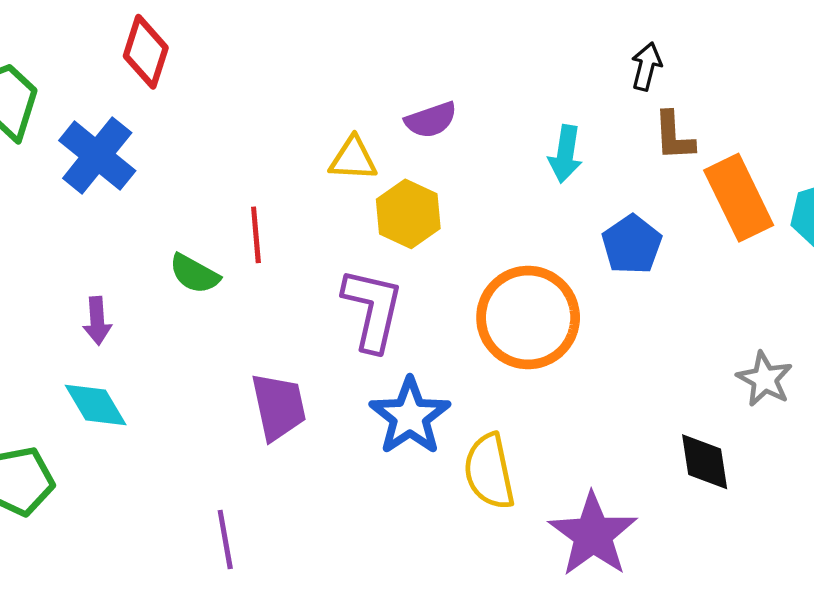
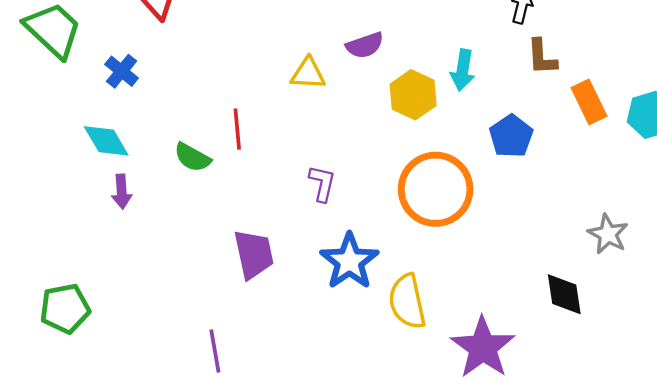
blue cross: (97, 156) -> (122, 71), size x0.6
orange rectangle: (739, 198) -> (589, 102), size x0.7
yellow hexagon: (408, 214) -> (413, 95), moved
purple L-shape: (373, 309) -> (322, 183), size x0.6
cyan diamond: (96, 405) -> (106, 141), moved

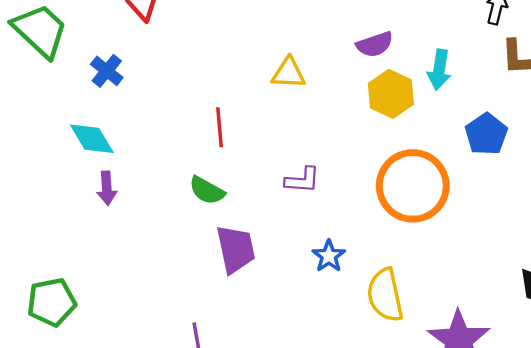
purple semicircle: (365, 45) -> (375, 44), moved
green semicircle: (192, 157) -> (207, 190), moved
purple L-shape: (322, 183) -> (302, 180), turned 81
blue star: (349, 261) -> (329, 256), size x0.6

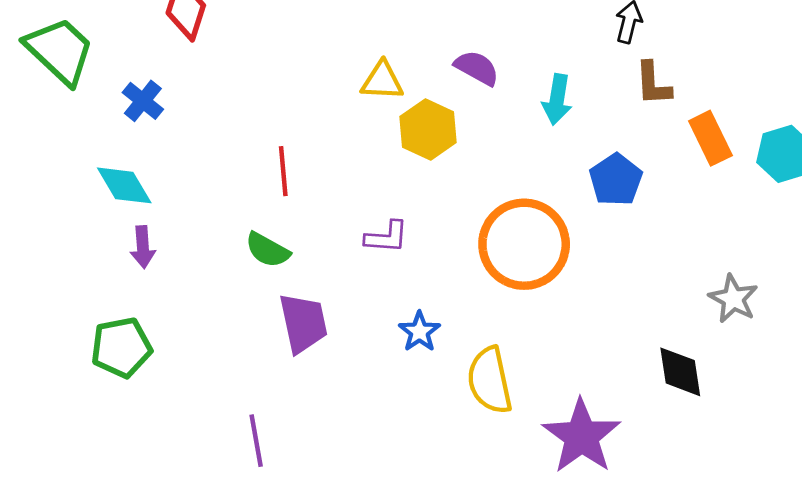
purple semicircle: (375, 44) -> (477, 68), turned -132
yellow triangle: (289, 73) -> (382, 81), moved
yellow hexagon: (391, 94) -> (428, 130), moved
green pentagon: (52, 302) -> (121, 347), moved

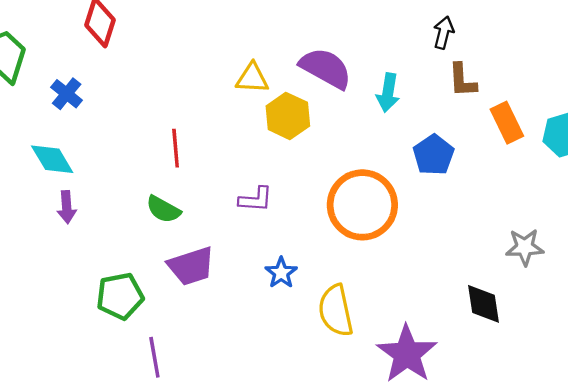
purple semicircle: (477, 68) -> (326, 68), size x1.5
gray star: (733, 299) -> (525, 247), turned -30
purple trapezoid: (303, 323) -> (191, 266), turned 84
green pentagon: (121, 347) -> (120, 296), moved

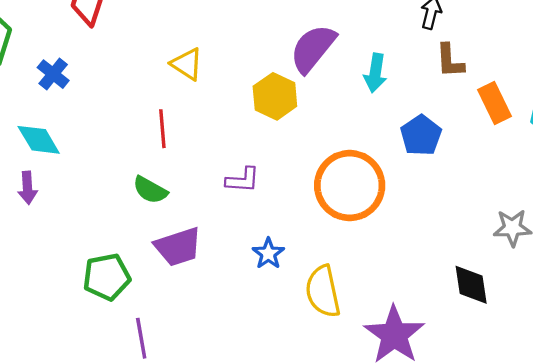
purple semicircle: (326, 68) -> (313, 48), turned -80
yellow triangle: (252, 78) -> (187, 64), moved, turned 30
purple arrow: (67, 207) -> (28, 188), moved

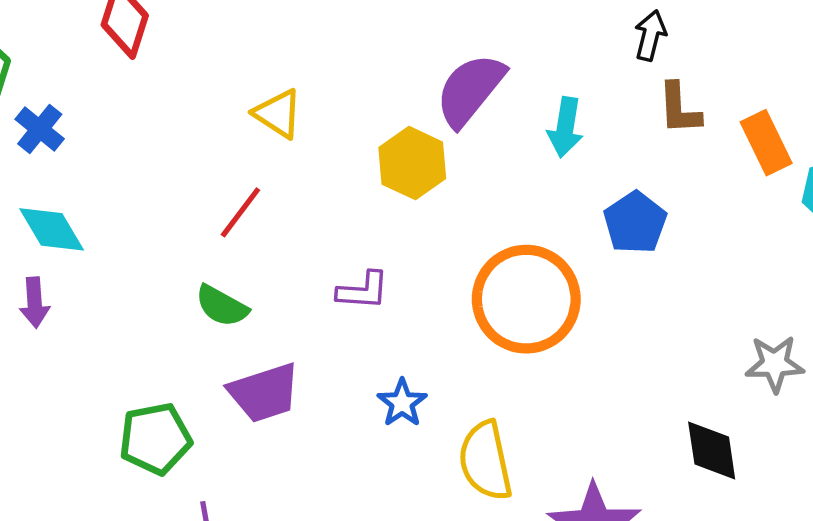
blue cross: (53, 74) -> (40, 129), moved
orange rectangle: (495, 103) -> (766, 143), moved
red line: (162, 129) -> (240, 212), turned 42

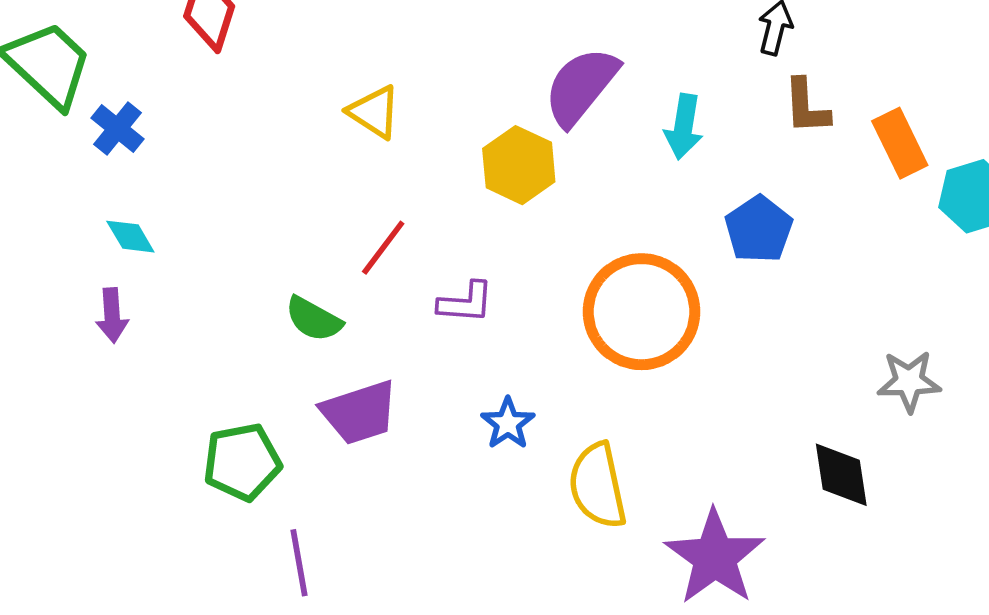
red line: (240, 212) -> (383, 248), moved
cyan diamond: (52, 229) -> (130, 237), size x0.7

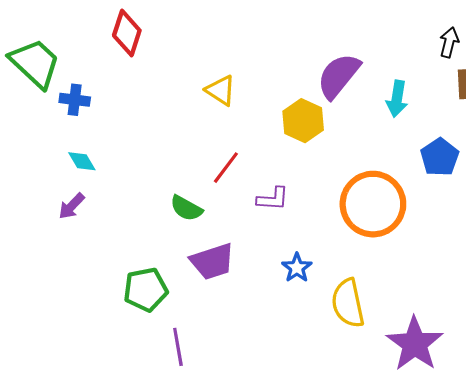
blue cross: (118, 128) -> (75, 100), turned -32
purple arrow: (112, 315) -> (72, 206), turned 48

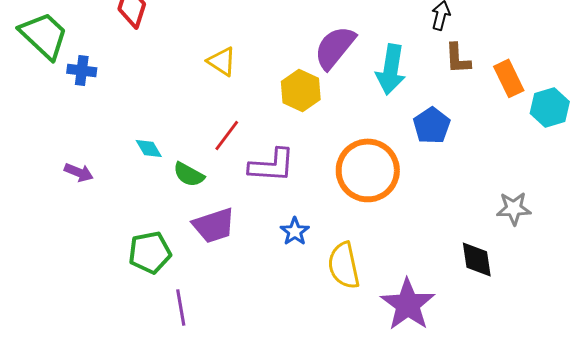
cyan arrow: (397, 99) -> (391, 69), size x1.4
cyan diamond: (82, 161) -> (149, 148), moved
purple L-shape: (273, 199) -> (272, 165), size x1.5
purple arrow: (72, 206) -> (79, 172), turned -112

